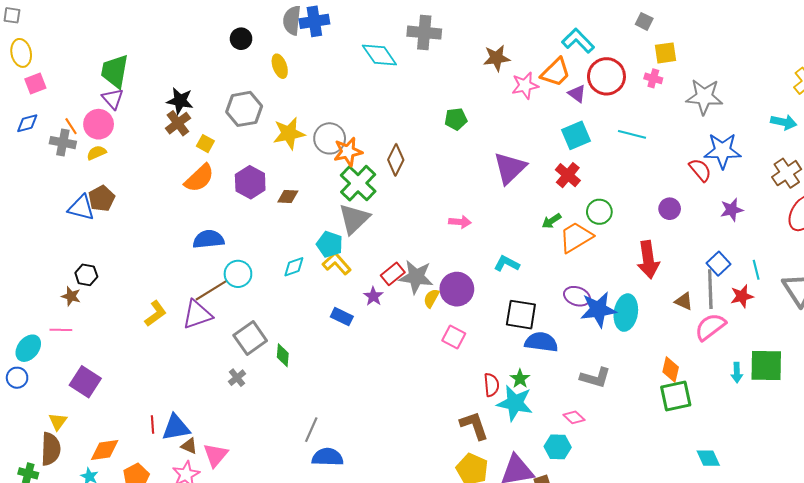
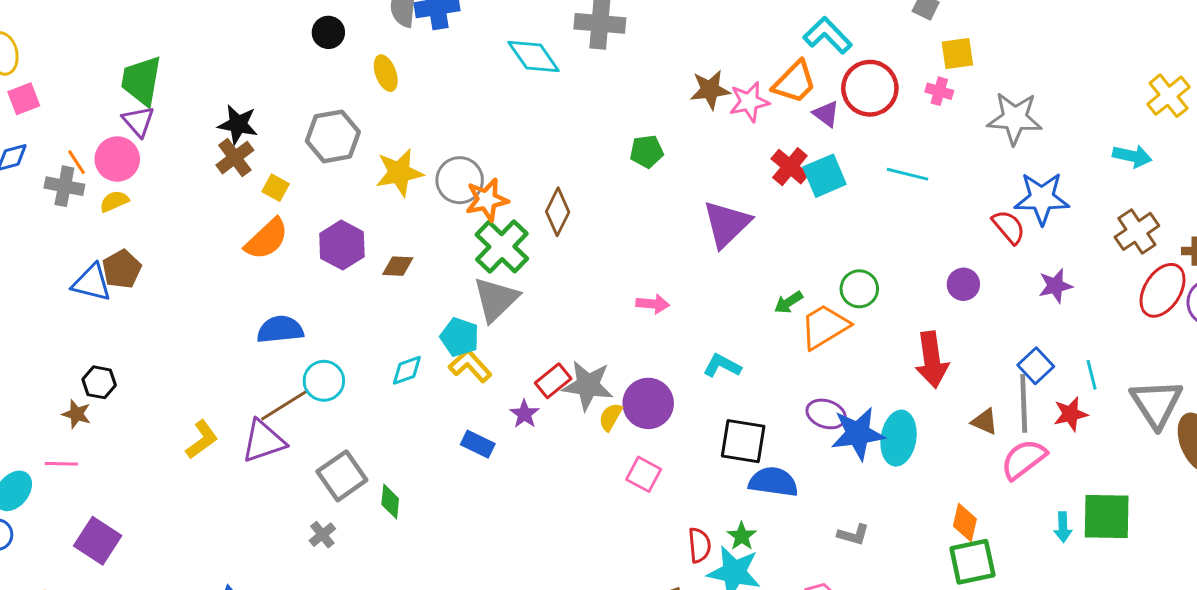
brown star: (497, 58) -> (710, 90), moved
red cross: (568, 175) -> (790, 167), moved
gray L-shape: (595, 378) -> (853, 535), size x0.7

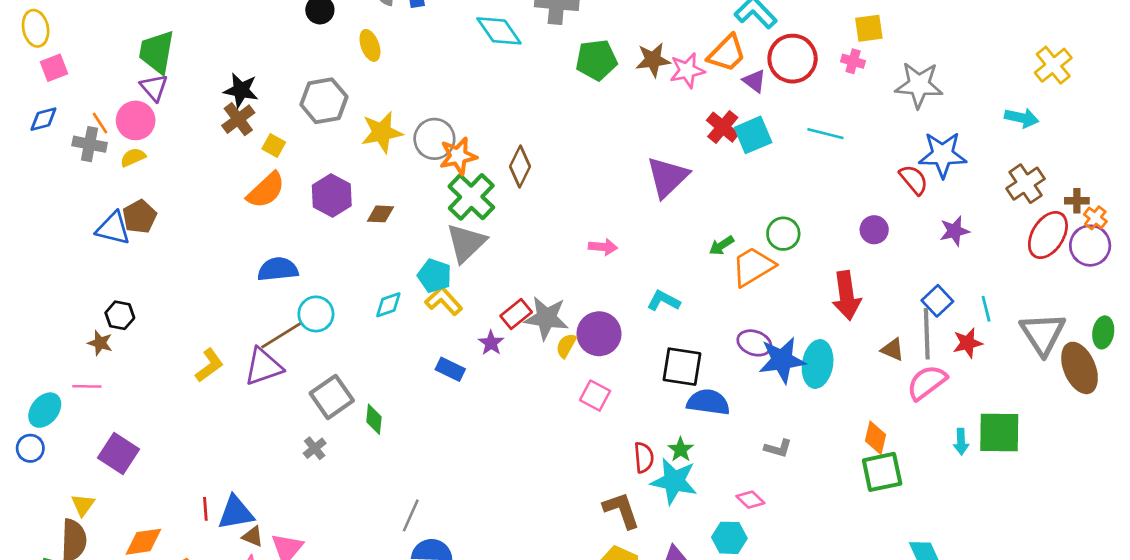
green pentagon: (647, 152) -> (596, 60), moved, size x1.4

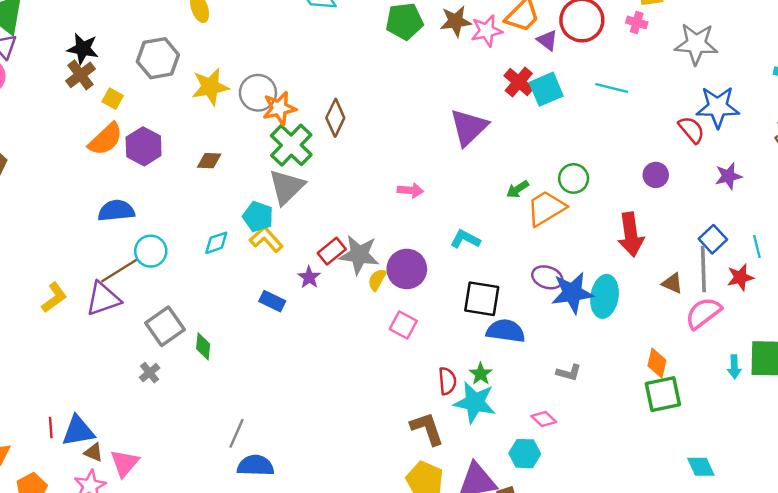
purple hexagon: (332, 195) -> (144, 146), moved

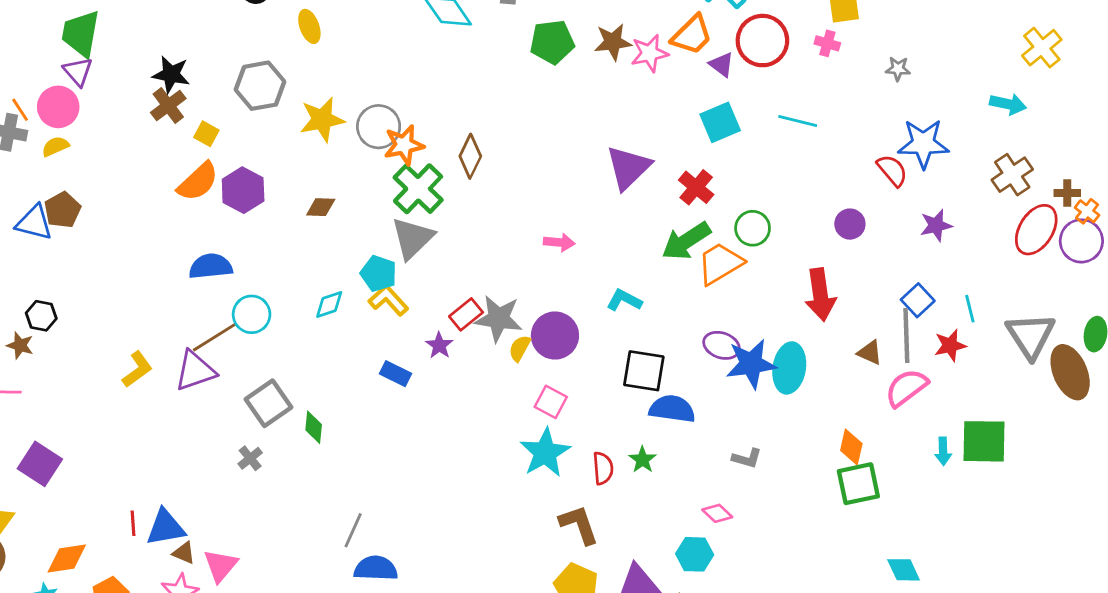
gray star: (696, 44) -> (898, 69), size x0.5
red cross: (519, 82) -> (696, 187), moved
green arrow: (518, 189) -> (686, 241), size x1.8
cyan star: (475, 402) -> (545, 453), moved, turned 30

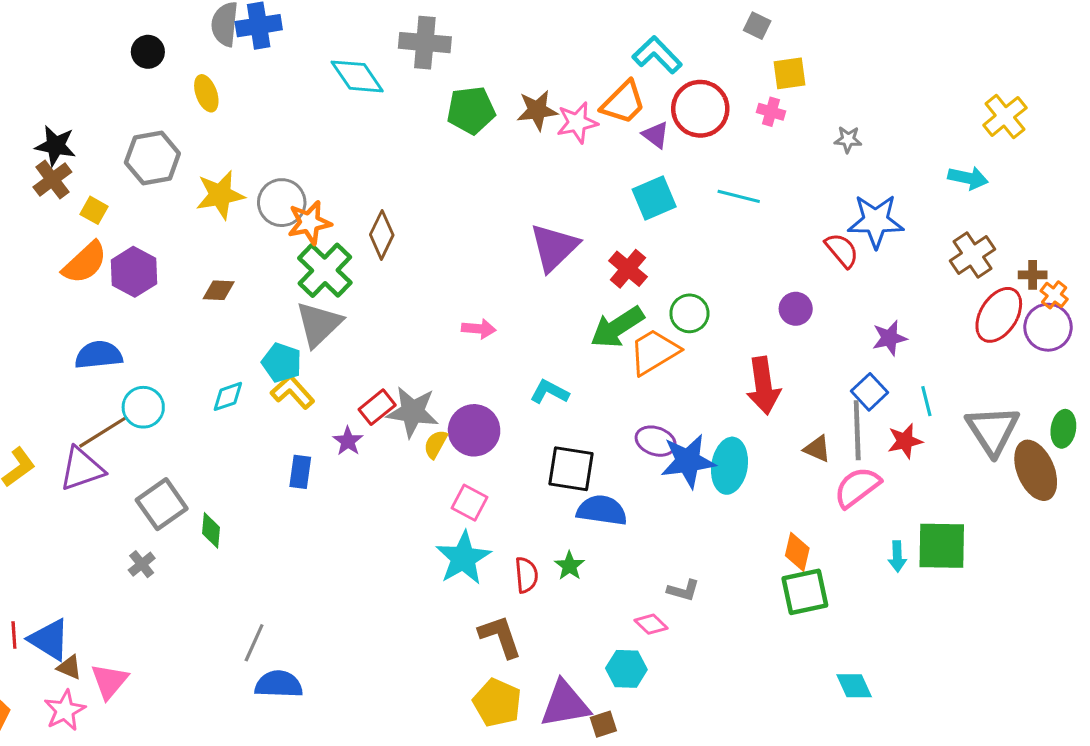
purple star: (936, 225) -> (890, 338), moved
blue rectangle: (395, 374) -> (300, 472), turned 72
gray L-shape: (747, 458) -> (683, 590), moved
blue triangle: (165, 527) -> (49, 640), turned 42

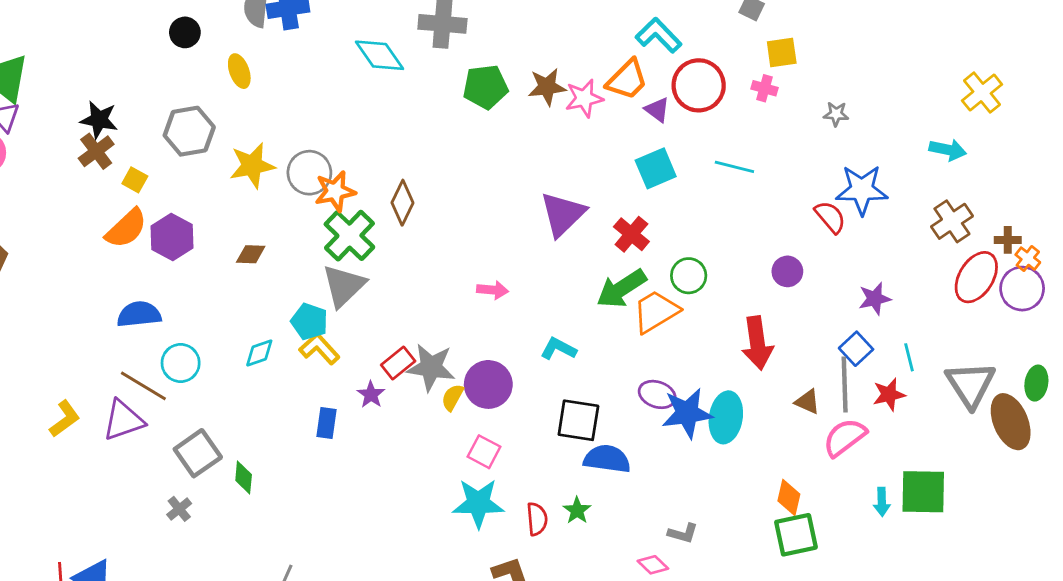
brown line: (103, 432) -> (143, 386), turned 63
cyan star: (463, 558) -> (478, 503), turned 30

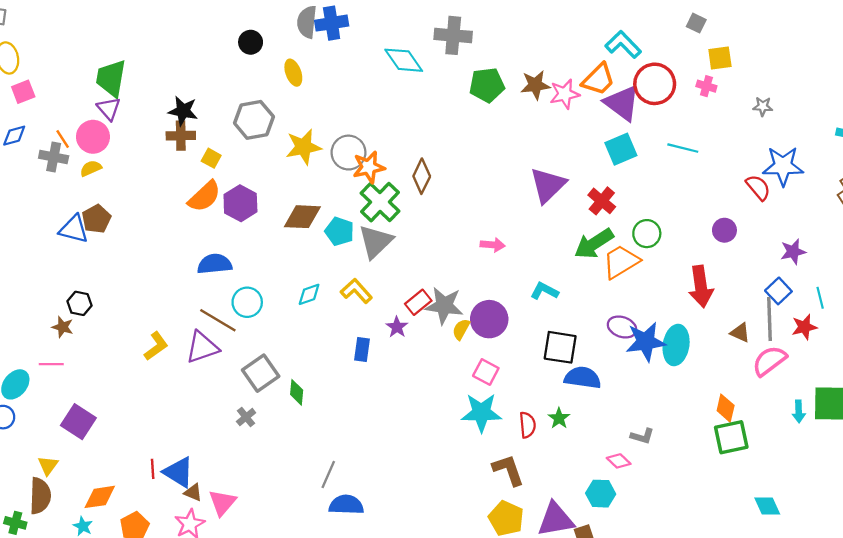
purple triangle: (657, 110) -> (622, 103), size x1.8
brown cross: (96, 151) -> (181, 136), turned 36
brown diamond: (251, 254) -> (302, 217), size x1.6
cyan pentagon: (309, 321) -> (339, 231), moved

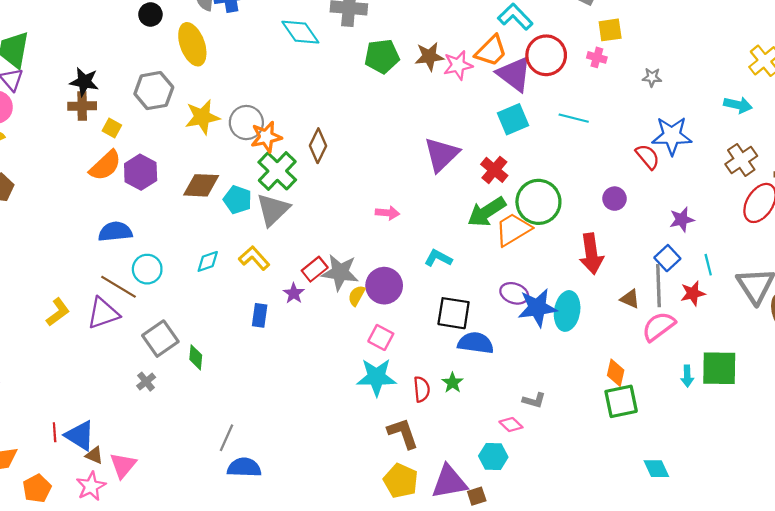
yellow ellipse: (293, 73) -> (192, 44), size x1.6
green circle: (647, 234) -> (538, 202), size x1.6

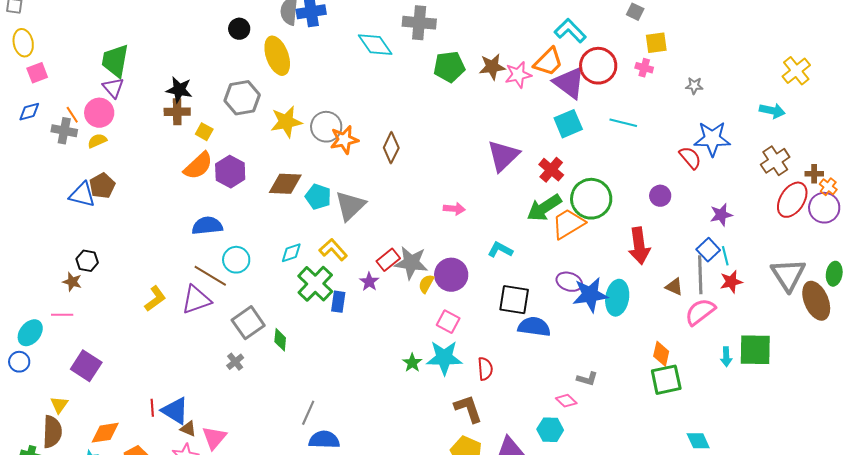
green cross: (277, 171) -> (315, 284), moved
cyan line: (708, 265) -> (725, 256), moved
green star: (452, 383) -> (412, 363), moved

